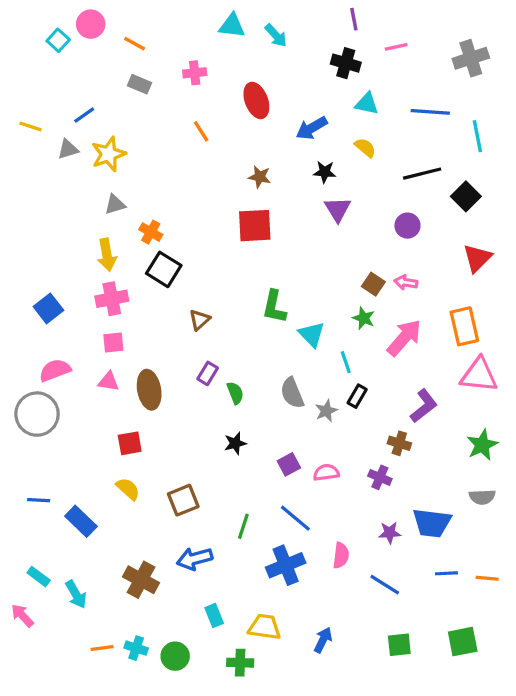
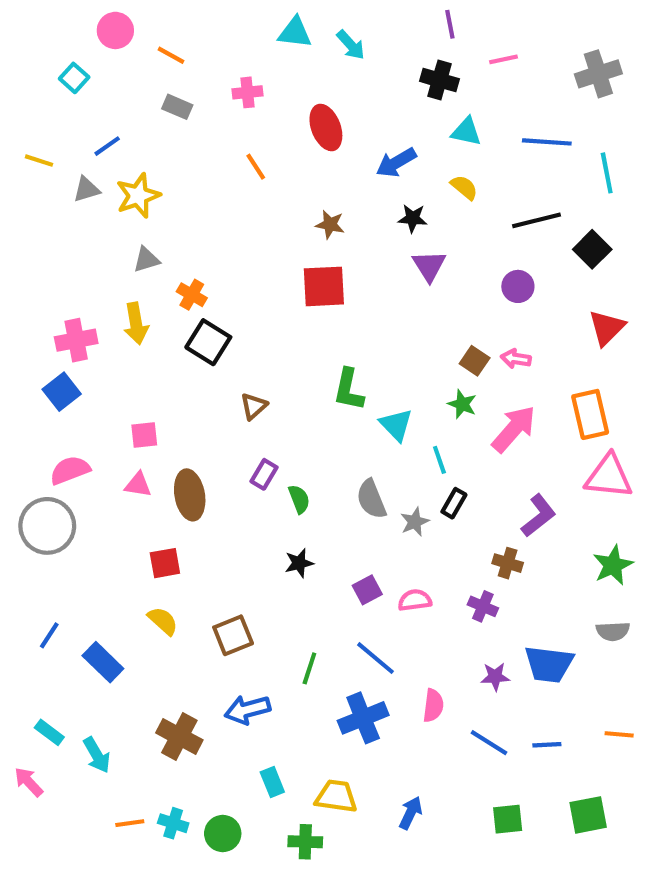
cyan square: (58, 40) -> (74, 78), moved
pink cross: (112, 299) -> (76, 340), moved
blue line: (39, 500) -> (49, 635), turned -60
blue line: (446, 573) -> (547, 745), moved

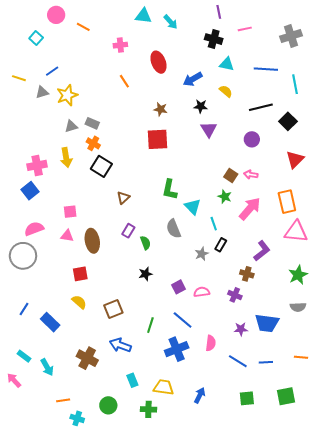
gray rectangle: (177, 107) -> (92, 123), moved
gray semicircle: (371, 499) -> (174, 229), moved
blue arrow: (247, 710) -> (120, 345), turned 35
cyan cross: (173, 823) -> (77, 418), moved

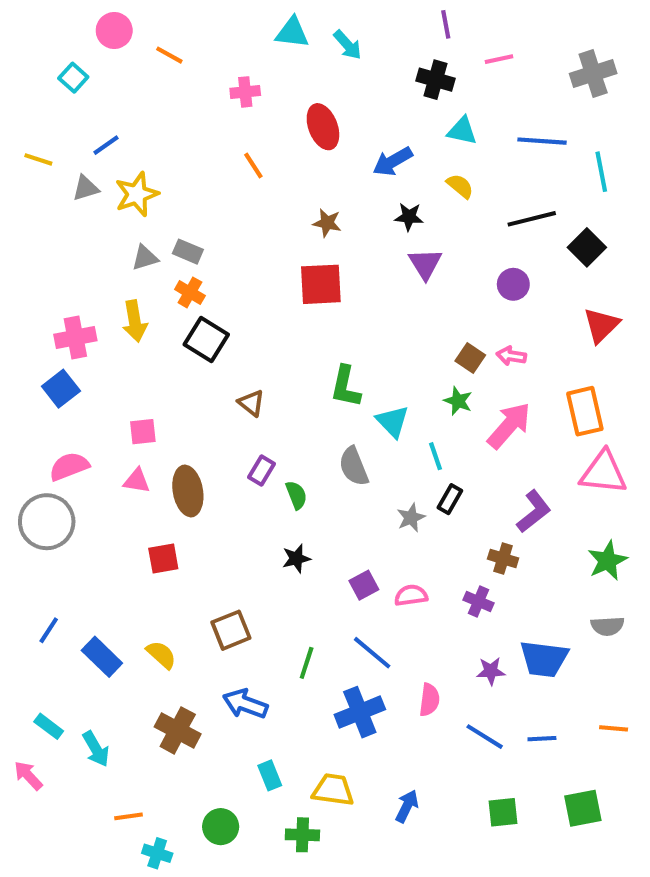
brown triangle: (123, 198) -> (251, 403), turned -40
yellow semicircle: (79, 302) -> (161, 655), moved

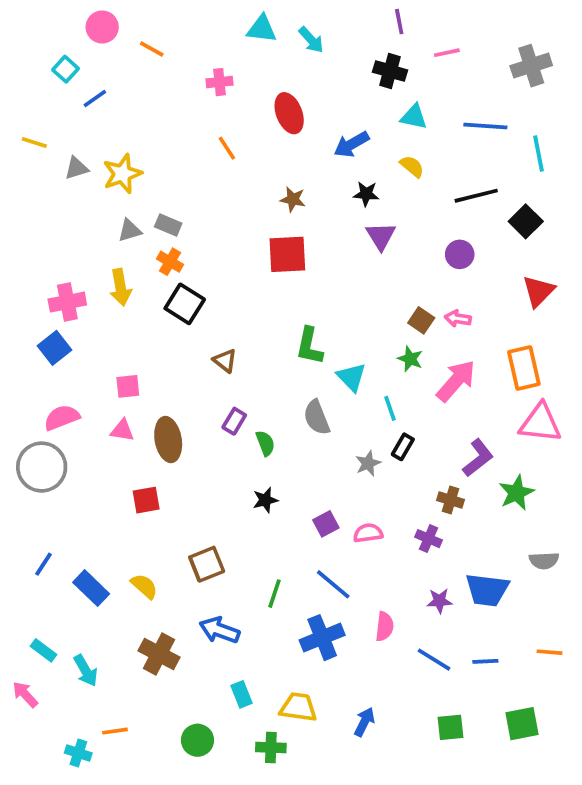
blue line: (106, 145) -> (95, 99), moved
green star: (607, 561) -> (517, 493), moved
cyan cross: (157, 853) -> (78, 753), moved

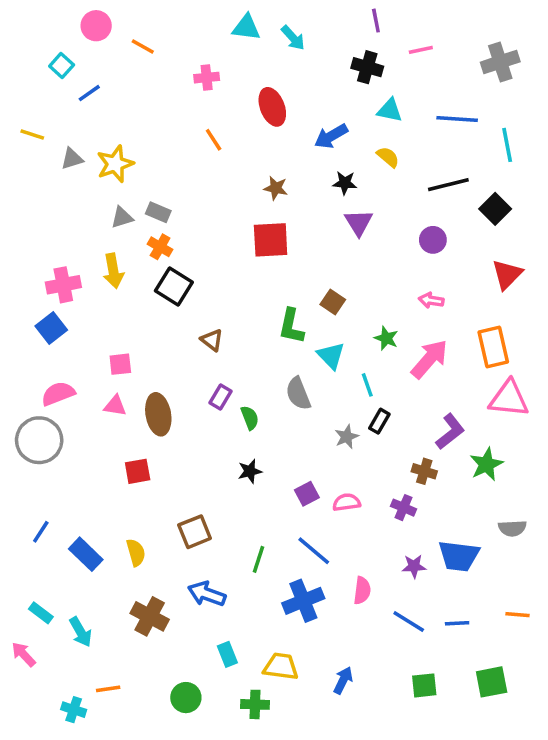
brown square: (421, 320) -> (333, 302), moved
yellow semicircle: (144, 586) -> (136, 552), turned 32

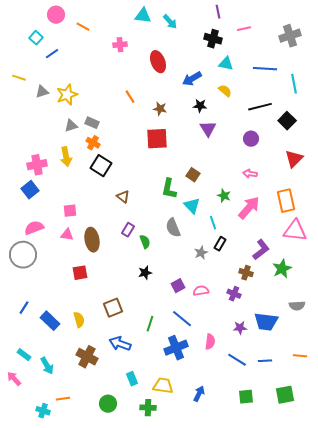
orange line: (214, 140) -> (130, 97), moved

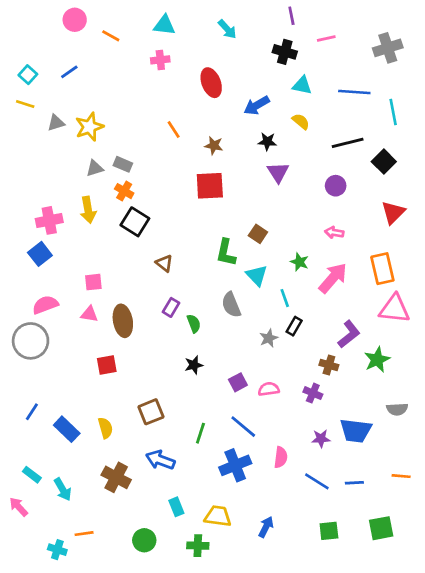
cyan triangle: (143, 16) -> (164, 25), moved
cyan square: (36, 38) -> (28, 75), moved

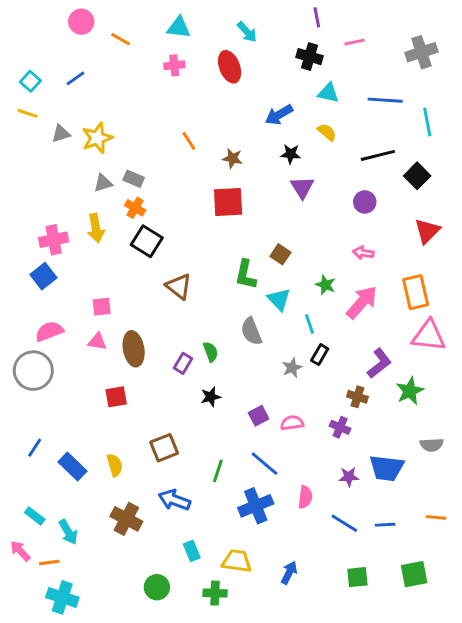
red ellipse: (211, 83) -> (230, 67), moved
brown triangle: (164, 263) -> (179, 286), size x1.4
purple rectangle: (171, 307) -> (183, 363), moved
orange line: (84, 534) -> (49, 562), moved
cyan cross: (57, 550) -> (62, 597), size x1.5

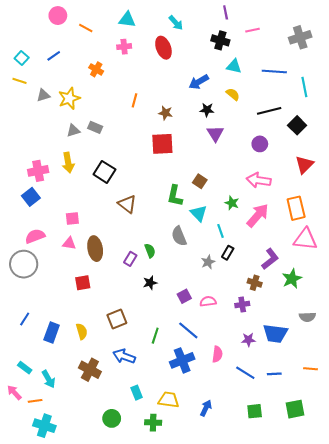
orange line: (189, 141) -> (134, 100), turned 48
orange cross: (135, 208) -> (96, 69), moved
pink arrow: (363, 253) -> (259, 180), size x1.6
purple cross: (340, 427) -> (242, 304), turned -32
blue rectangle: (73, 467) -> (52, 332), turned 66

